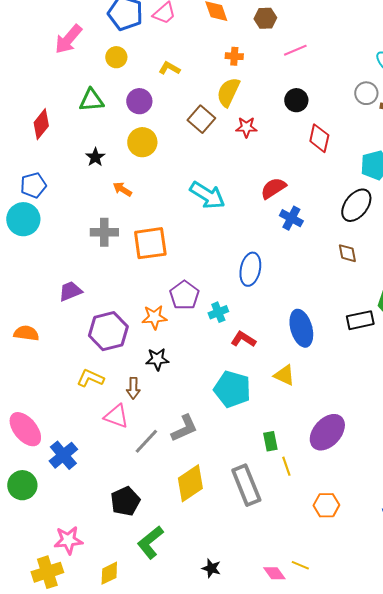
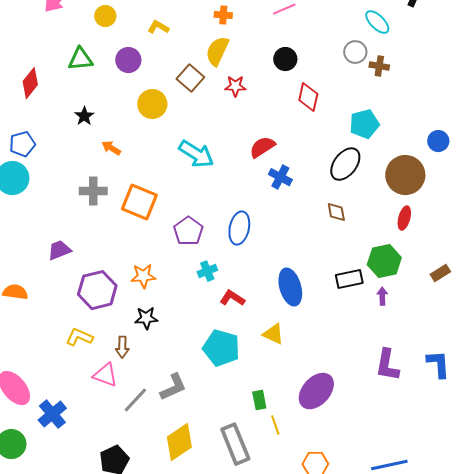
yellow circle: (142, 142) -> (152, 104), moved
orange square: (150, 243) -> (139, 202), turned 30
purple pentagon: (184, 295) -> (188, 231), moved

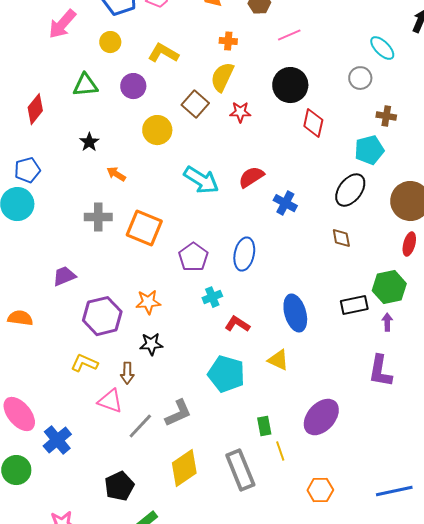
yellow L-shape: (158, 27) -> (163, 53), size x1.4
black circle: (285, 59) -> (290, 85), size x1.5
brown cross: (379, 66) -> (386, 116), moved
red semicircle: (262, 147) -> (251, 177), moved
purple L-shape: (387, 365) -> (380, 371), moved

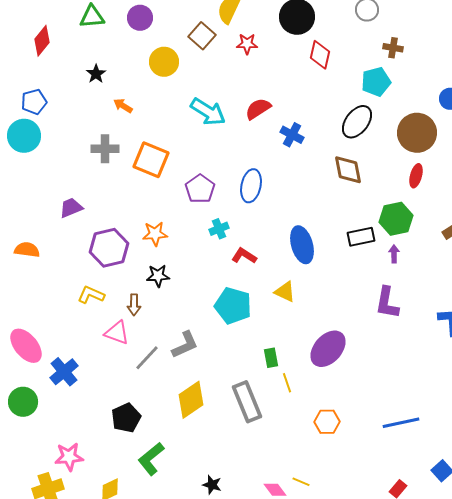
brown diamond: (341, 238) -> (348, 170), size x1.5

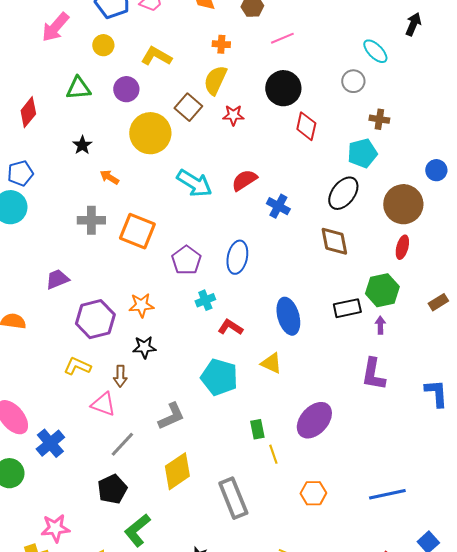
yellow circle: (164, 62) -> (150, 133), size x1.4
gray line: (147, 358) -> (122, 444), moved
gray rectangle: (247, 402) -> (233, 498), moved

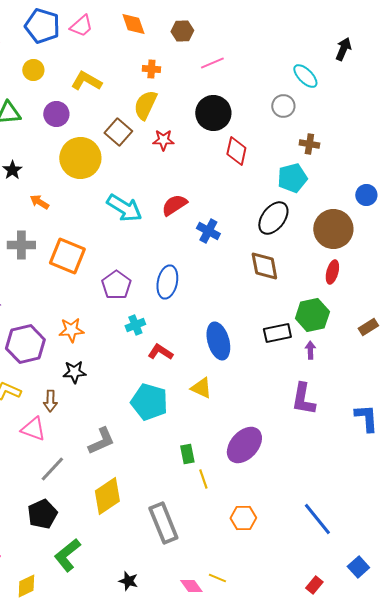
blue line: (387, 494) -> (317, 519), turned 63

